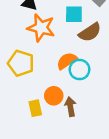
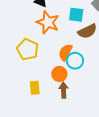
orange semicircle: (67, 61) -> (65, 52), turned -36
orange circle: (54, 96) -> (59, 74), moved

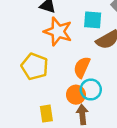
cyan circle: (75, 61) -> (91, 90), moved

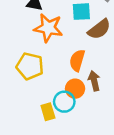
cyan circle: (91, 90) -> (64, 102), moved
brown arrow: (82, 114) -> (94, 81), moved

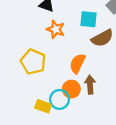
orange star: (48, 28) -> (56, 29), size x0.7
yellow rectangle: (48, 112) -> (43, 106), turned -63

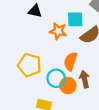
orange star: (56, 29) -> (58, 31), moved
cyan circle: (59, 99) -> (56, 78), moved

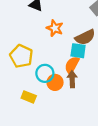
cyan square: (75, 19) -> (78, 51), moved
orange semicircle: (70, 61) -> (72, 65), moved

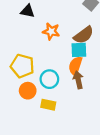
orange circle: (55, 82) -> (28, 91), moved
yellow rectangle: (29, 97) -> (48, 105), moved

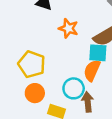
cyan circle: (49, 79) -> (74, 88), moved
brown arrow: (78, 80) -> (88, 102), moved

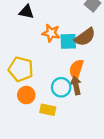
cyan square: (98, 53) -> (68, 41), moved
brown arrow: (88, 102) -> (76, 85), moved

